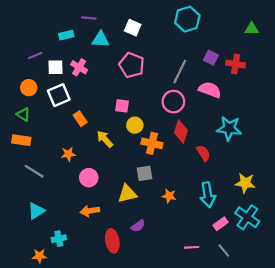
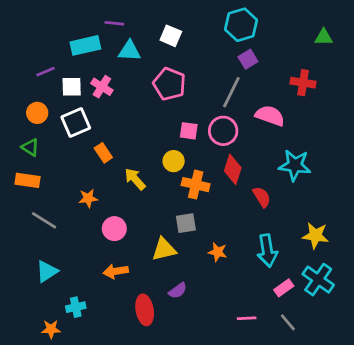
cyan rectangle: (66, 35) -> (85, 45), size x1.5
purple square: (211, 58) -> (248, 59), moved, turned 32
pink square: (122, 106) -> (189, 131), moved

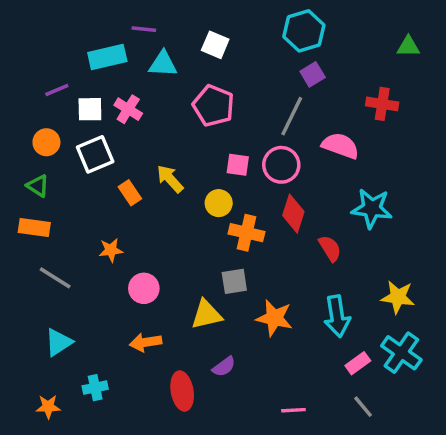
yellow arrow: (135, 179) -> (170, 179), moved
orange star: (218, 252) -> (274, 318), size x1.5
pink line: (247, 318) -> (293, 410), moved
orange star: (51, 329) -> (48, 407), moved

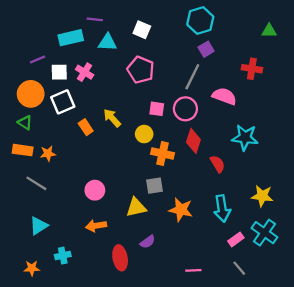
orange circle: (46, 142) -> (31, 94), size x1.5
orange star: (111, 250) -> (48, 154), moved

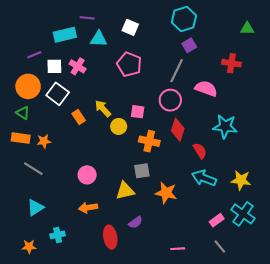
white square: (63, 102) -> (58, 94), turned -30
pink square: (157, 109) -> (138, 112), moved
yellow circle: (144, 134) -> (119, 126), moved
cyan arrow: (222, 209) -> (204, 178), moved, turned 120

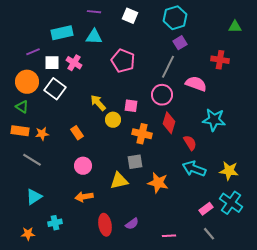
purple line: (87, 18) -> (94, 12), moved
white square: (130, 27) -> (130, 16), moved
orange rectangle: (79, 117) -> (77, 133), moved
purple semicircle: (136, 222) -> (132, 224), moved

